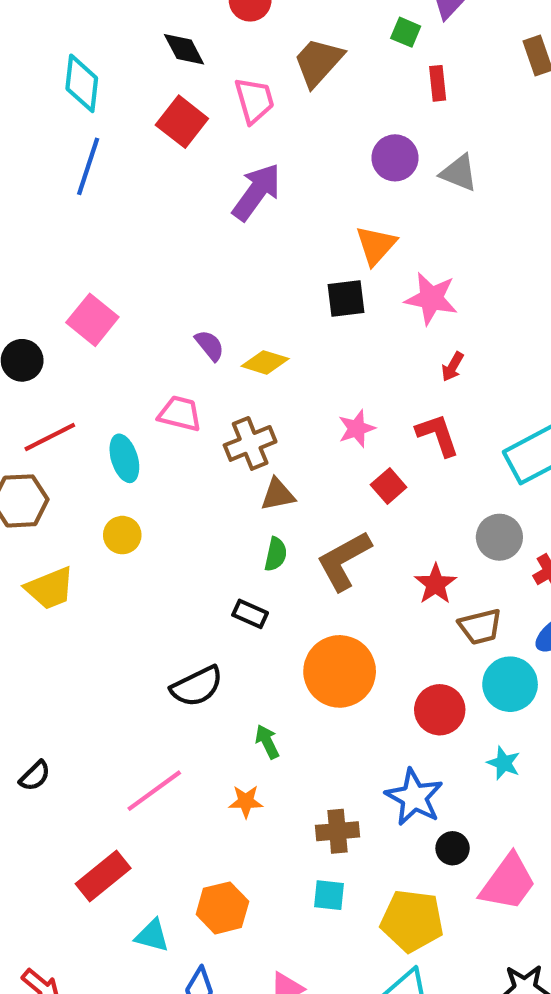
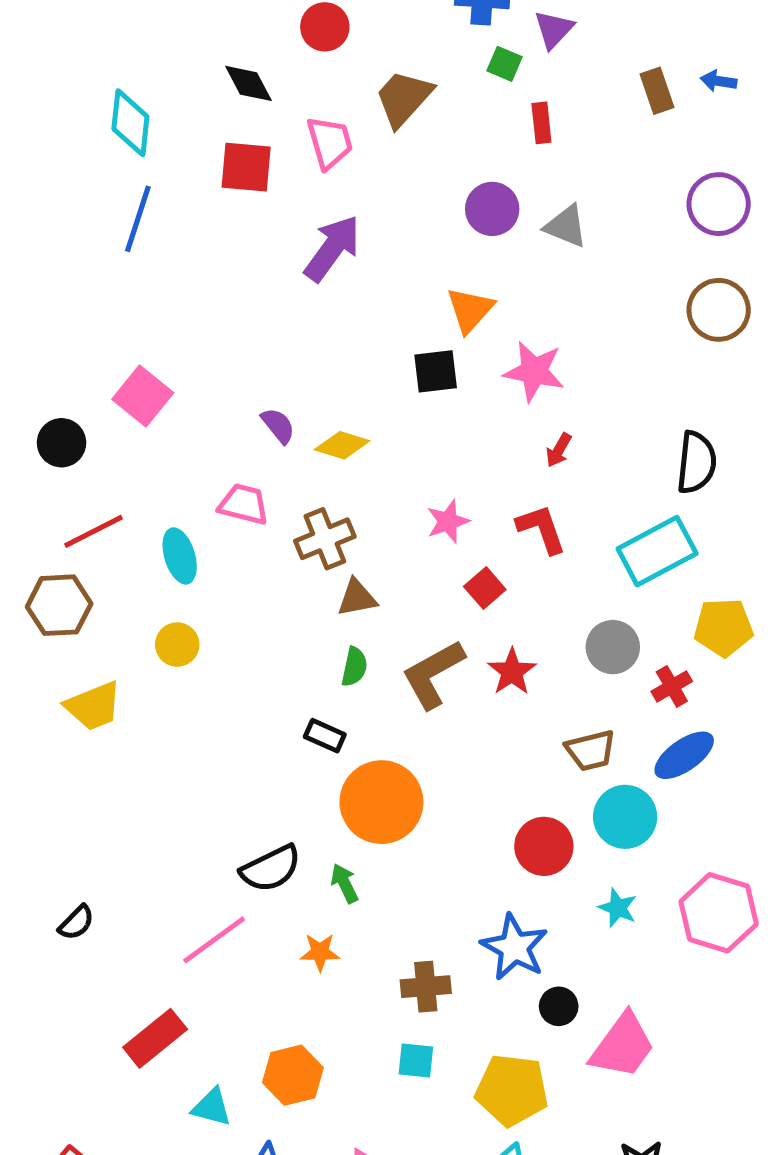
red square: (182, 122) -> (246, 167), turned -33
red star: (435, 584) -> (512, 672), moved
orange circle: (340, 671) -> (381, 802), moved
black semicircle: (197, 686) -> (271, 869), moved

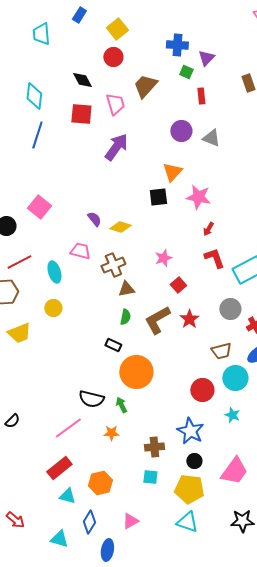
red L-shape: (541, 529) -> (214, 258), moved
black semicircle: (271, 869) -> (91, 399), turned 40
black circle: (559, 1006) -> (194, 461), moved
red rectangle: (155, 1038) -> (59, 468), moved

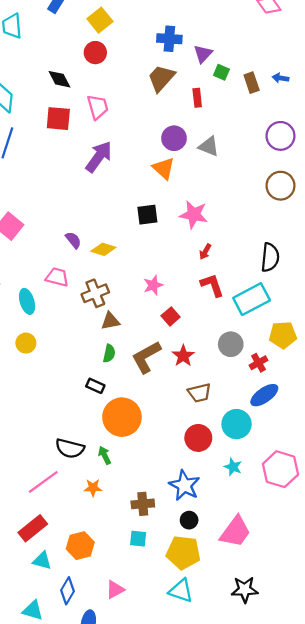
green square: (186, 72) -> (221, 72), moved
brown trapezoid: (145, 86) -> (161, 78), moved
orange triangle: (172, 172) -> (164, 168), moved, turned -30
brown trapezoid: (221, 351) -> (199, 393), moved

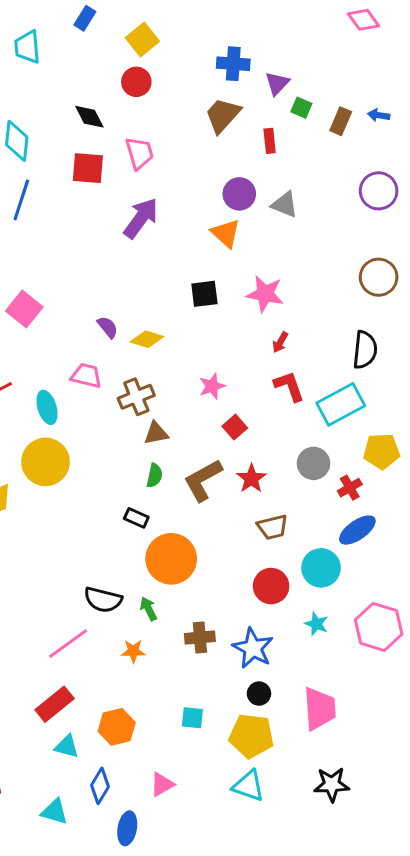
brown rectangle: (252, 83) -> (341, 121), turned 42
brown circle: (280, 186) -> (379, 277), moved
yellow circle: (26, 343) -> (45, 462), size x1.8
brown cross: (143, 504) -> (200, 638), moved
pink trapezoid: (235, 532) -> (320, 709), turned -40

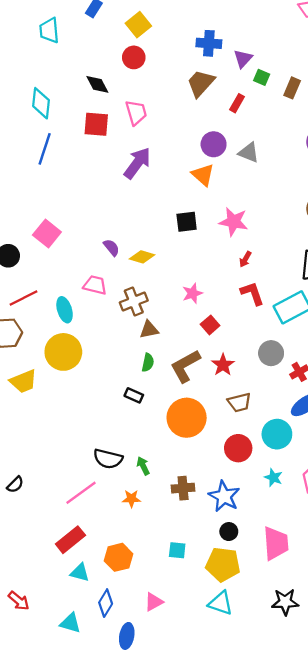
red rectangle: (270, 141) -> (237, 103), turned 36
orange circle: (171, 559) -> (187, 418), moved

